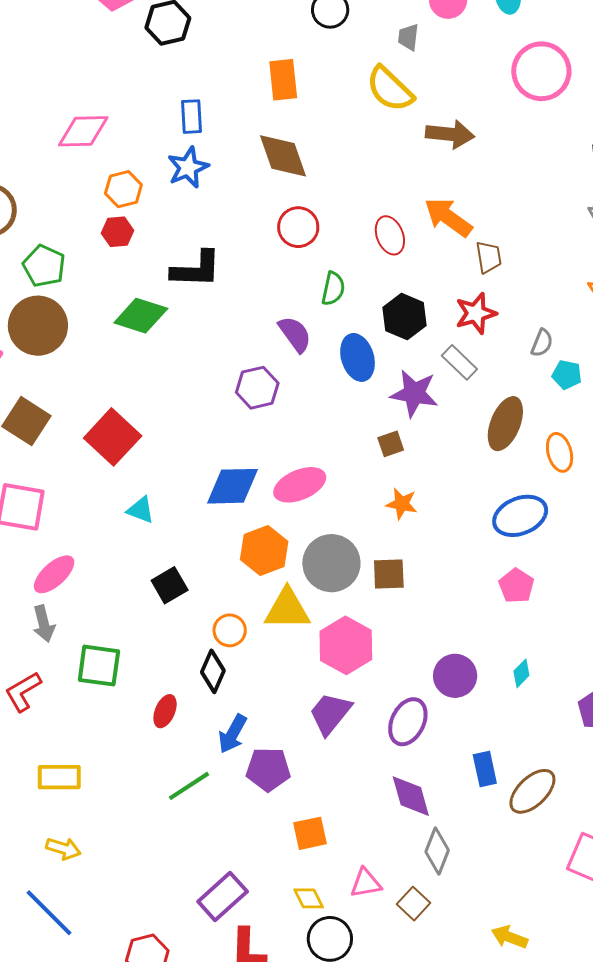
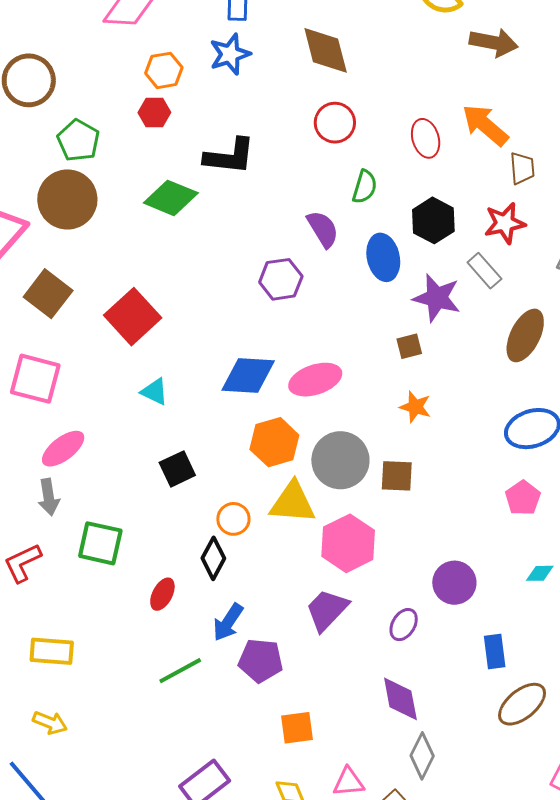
cyan diamond: (521, 673) -> (540, 573), moved, turned 40
purple ellipse: (408, 722) -> (404, 625), size x0.7
blue rectangle: (485, 769) -> (495, 651), moved

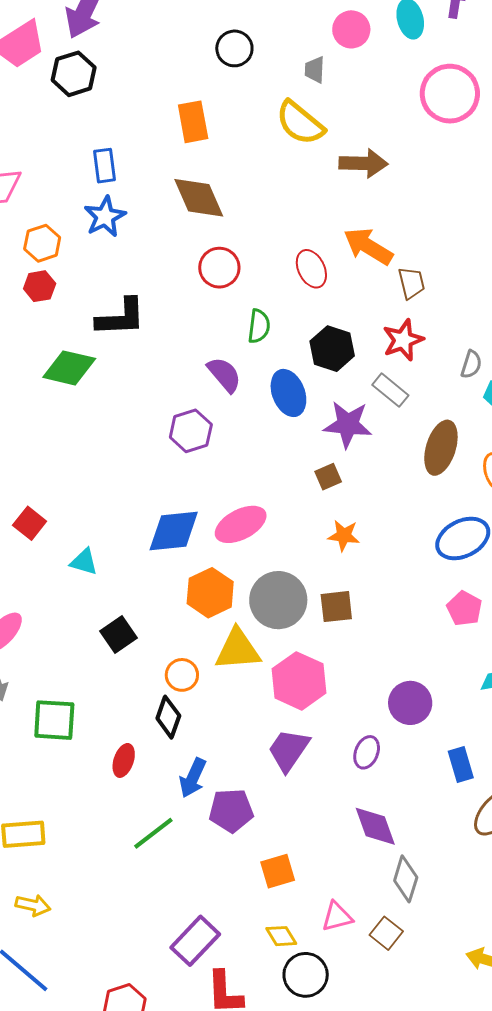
red square: (133, 317) -> (30, 523), moved, size x0.6

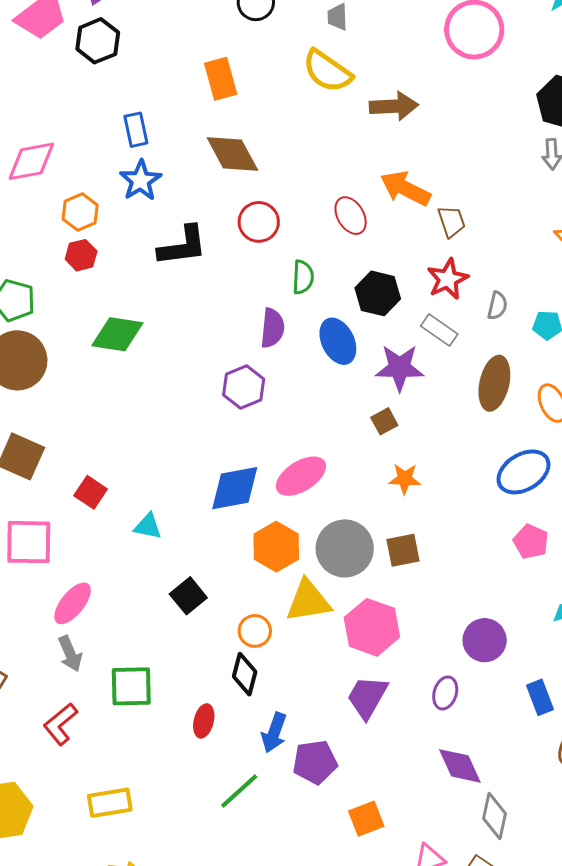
black L-shape: (121, 317) -> (183, 246), moved
gray semicircle: (471, 364) -> (497, 306), moved
purple semicircle: (224, 375) -> (272, 328), turned 51

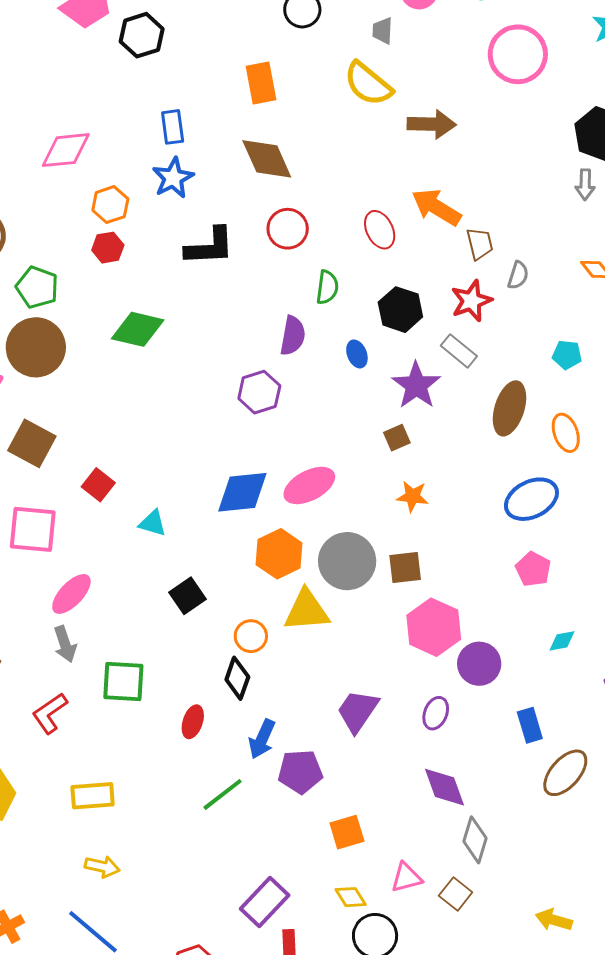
gray semicircle: (497, 306) -> (518, 275), moved
blue ellipse: (338, 341) -> (357, 354), size x0.6
purple star: (400, 368) -> (416, 385), turned 30
pink hexagon: (372, 627) -> (434, 627), moved

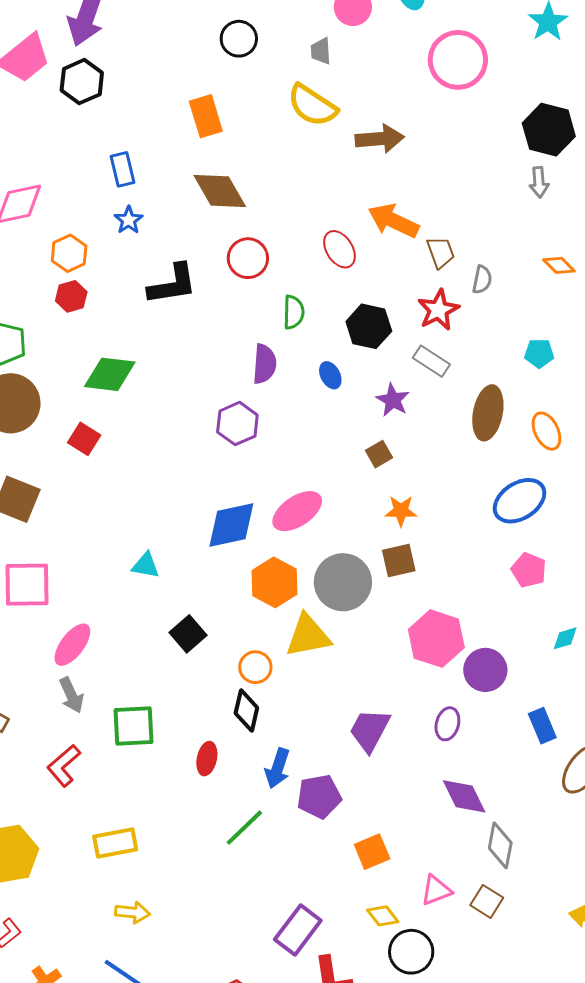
blue star: (173, 178) -> (129, 220), size x0.7
purple star: (416, 385) -> (393, 400), size x0.7
red square: (98, 485) -> (84, 439), moved
brown square: (405, 567) -> (399, 560), moved

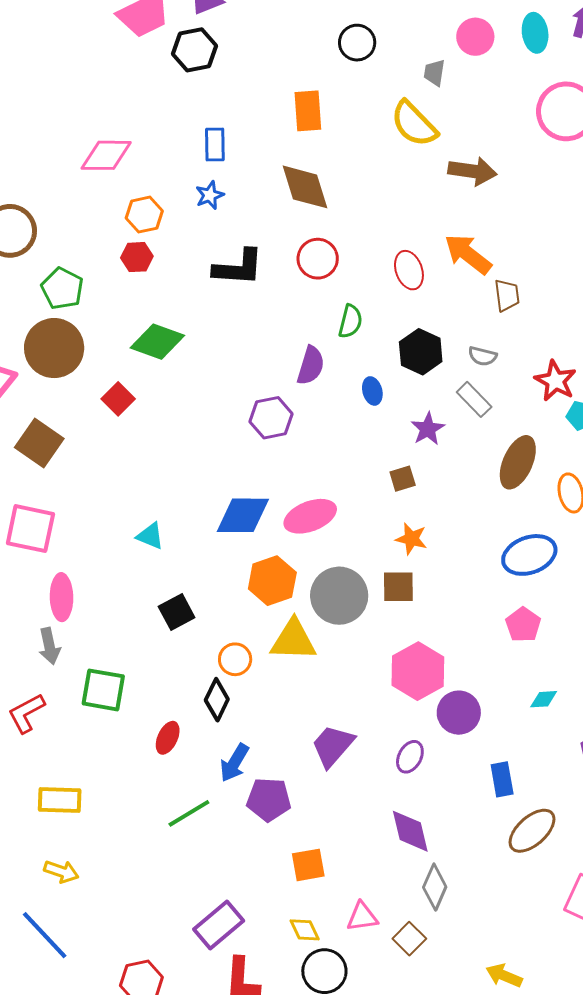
gray semicircle: (482, 280) -> (483, 356), moved, turned 80
red star: (438, 310) -> (555, 381), moved, turned -30
pink ellipse: (72, 645) -> (62, 597), turned -51

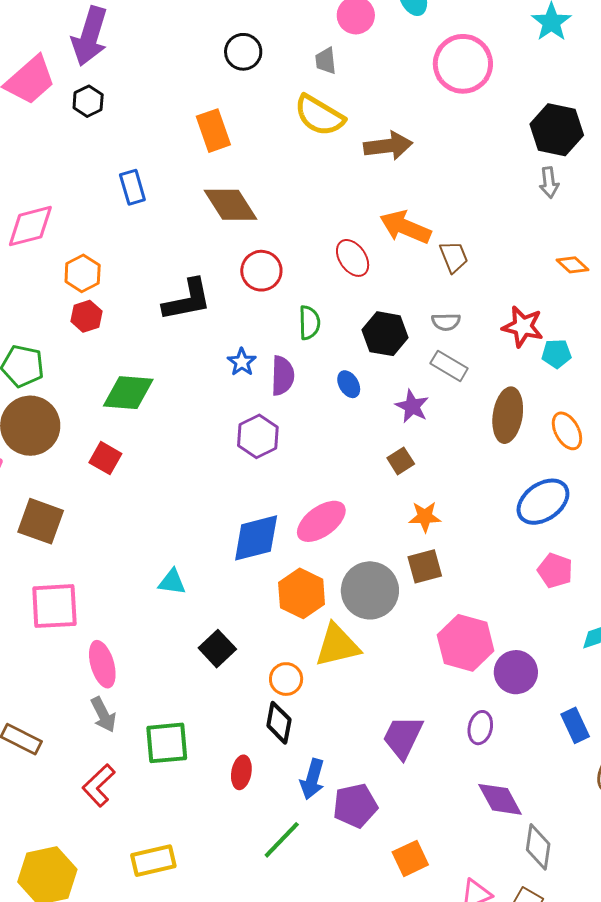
black hexagon: (194, 50) -> (88, 101), size x0.7
blue star: (210, 195) -> (242, 362), moved

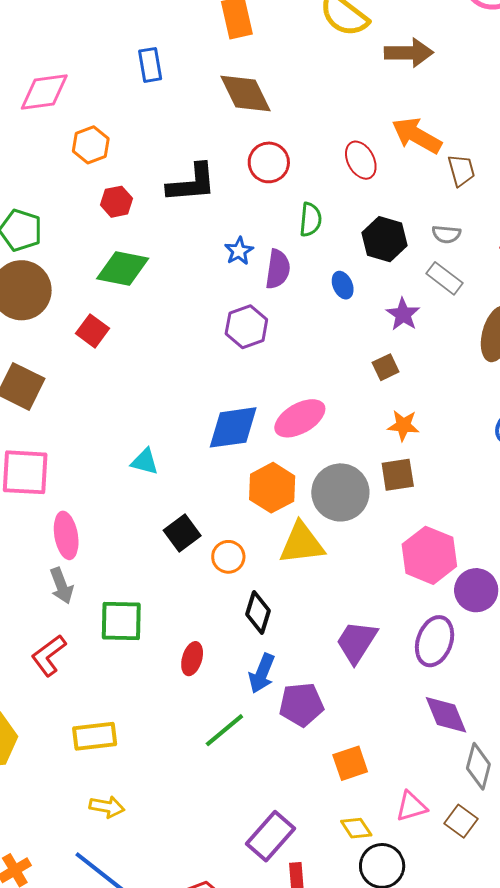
red hexagon: (86, 316) -> (116, 202), moved
orange circle: (286, 679) -> (228, 557), moved
black diamond: (279, 723) -> (258, 612), moved
purple ellipse: (480, 728) -> (435, 641), size x1.5

